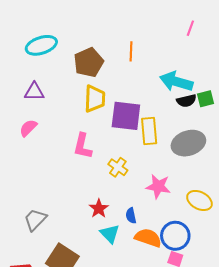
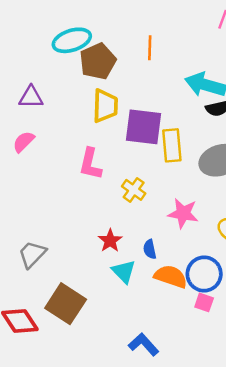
cyan ellipse: (41, 45) -> (72, 40), moved

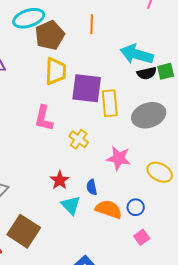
blue circle: (204, 274) -> (136, 207), size x0.6
pink square: (204, 302) -> (142, 237), moved, turned 35

